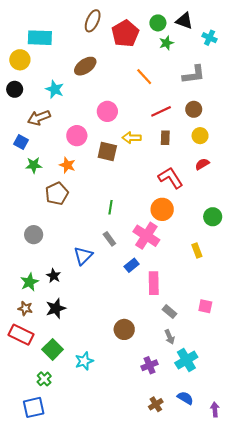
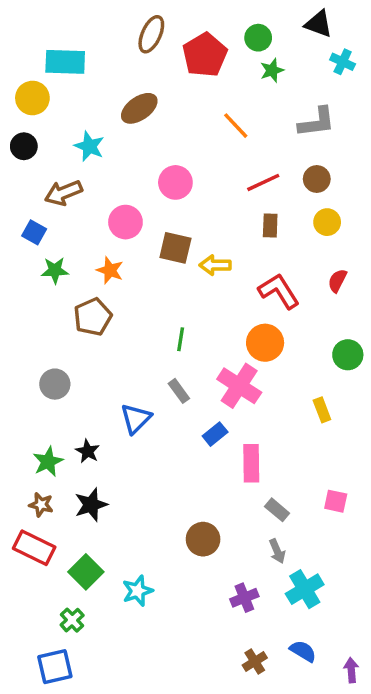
black triangle: (184, 21) -> (318, 24), moved
yellow arrow: (132, 138) -> (215, 265), moved
red semicircle: (202, 164) -> (337, 281), moved, turned -32

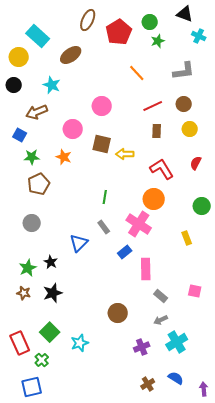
cyan rectangle: (65, 62) -> (38, 36), turned 40
brown ellipse: (139, 108) -> (71, 55), moved
brown pentagon: (93, 317) -> (39, 184), moved
red rectangle: (34, 548) -> (20, 343), moved, turned 40
gray arrow: (277, 551) -> (161, 320), turned 88

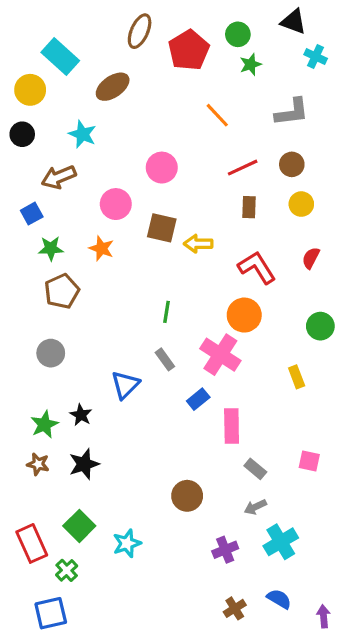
blue square: (20, 135) -> (32, 214), turned 32

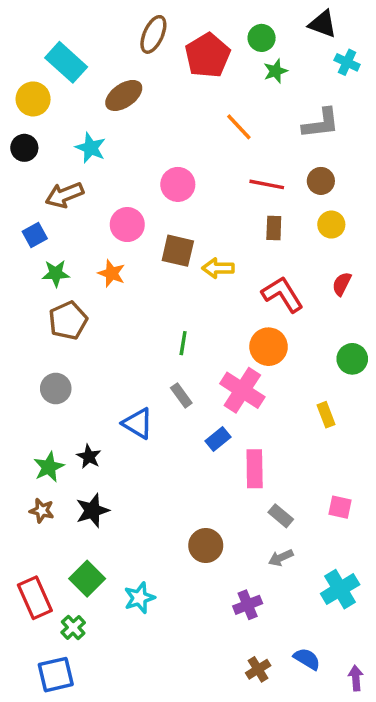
red line: (243, 168) -> (267, 184), turned 36
blue triangle: (125, 385) -> (138, 423), turned -44
cyan cross: (281, 542) -> (340, 589), moved

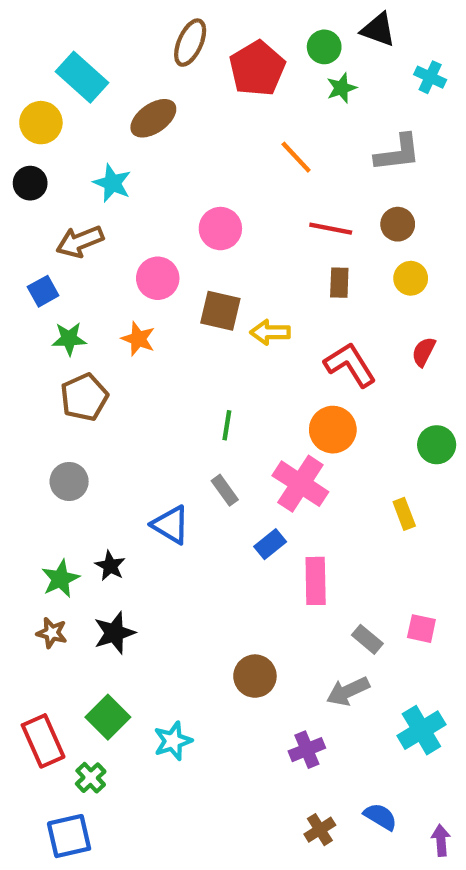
black triangle: (323, 24) -> (378, 30), moved
gray rectangle: (281, 516) -> (367, 639), moved
gray arrow: (281, 558) -> (348, 691), size x1.4

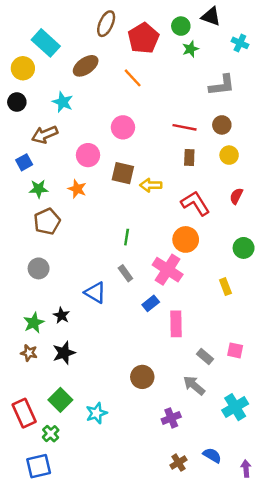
orange line: (296, 157) -> (133, 78), moved
gray arrow: (348, 691) -> (194, 385), turned 65

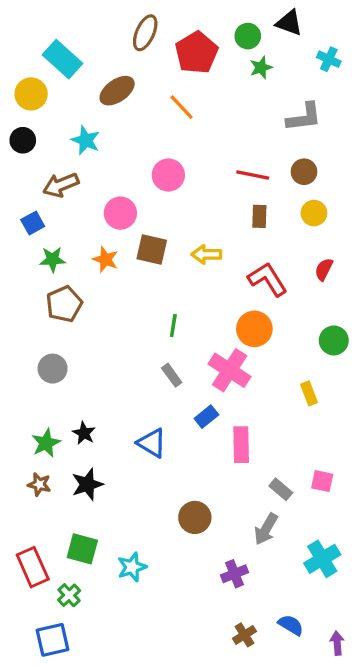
brown square: (123, 173) -> (152, 249), moved
blue triangle: (95, 293) -> (152, 443), moved
gray arrow: (194, 385) -> (266, 529), turned -100
green square: (60, 400) -> (82, 549), turned -30

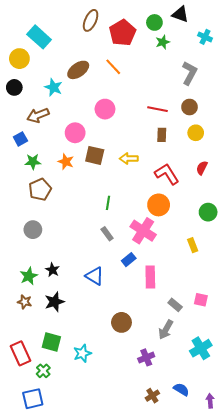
brown ellipse: (117, 91) -> (78, 70), moved
gray L-shape: (304, 117) -> (190, 73), turned -55

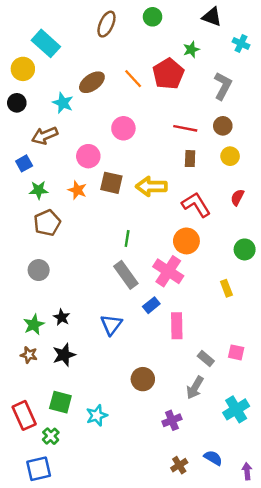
green circle: (154, 22) -> (153, 17), moved
red pentagon: (123, 33) -> (168, 74), moved
yellow arrow: (129, 159) -> (151, 186), size x1.4
gray rectangle: (107, 234) -> (126, 275), size x1.6
blue triangle: (95, 276) -> (111, 325), turned 36

